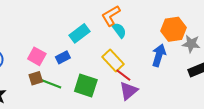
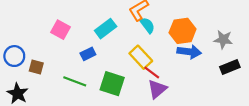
orange hexagon: (173, 29) -> (183, 31), moved
blue arrow: (159, 55) -> (189, 52), turned 80
pink square: (37, 56) -> (60, 30), moved
brown square: (36, 78) -> (36, 67), moved, turned 32

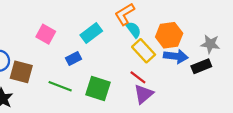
yellow rectangle: (141, 57) -> (144, 51), moved
brown square: (36, 67) -> (21, 72), size x1.5
black rectangle: (230, 67) -> (201, 66), moved

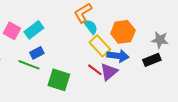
cyan rectangle: (91, 33) -> (34, 30), moved
blue arrow: (176, 56) -> (118, 56), moved
green line: (60, 86) -> (29, 65), moved
purple triangle: (144, 94) -> (109, 72), moved

